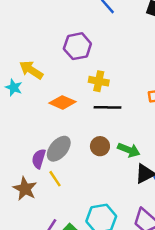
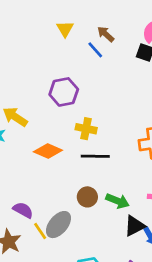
gray ellipse: (59, 149) -> (58, 225), moved
purple semicircle: (39, 159) -> (23, 210), turned 102

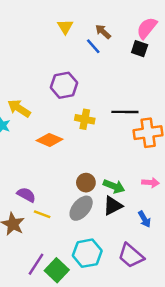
black line: (95, 156) -> (125, 112), moved
gray ellipse: (58, 225) -> (81, 208), moved
black triangle: (135, 226) -> (113, 206), moved
yellow line: (40, 231) -> (42, 214), turned -35

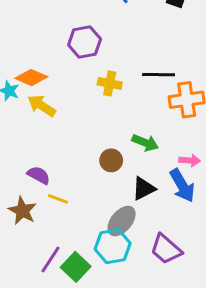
yellow arrow: (19, 108) -> (42, 106), moved
orange diamond: (49, 140) -> (31, 78), moved
green arrow: (114, 186) -> (145, 143), moved
gray ellipse: (81, 208) -> (122, 221), moved
blue arrow: (144, 219) -> (182, 186), moved, size x1.6

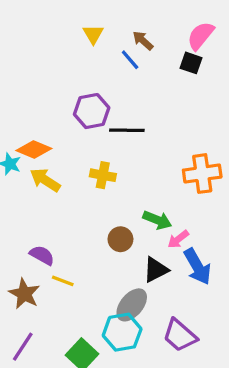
black line: (159, 75) -> (127, 130), moved
yellow cross: (110, 83) -> (103, 175), moved
pink arrow: (190, 160) -> (178, 239), moved, turned 138
purple line: (51, 260) -> (23, 347), moved

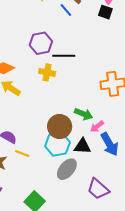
yellow cross: (103, 175) -> (47, 72), moved
brown circle: (120, 239) -> (60, 126), size x1.5
black triangle: (156, 270) -> (82, 146), turned 30
cyan hexagon: (122, 332) -> (57, 144), moved

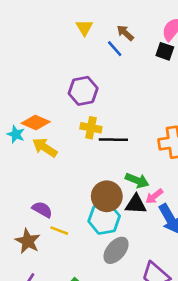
black line: (64, 56) -> (113, 140), moved
black triangle: (82, 146) -> (136, 204), moved

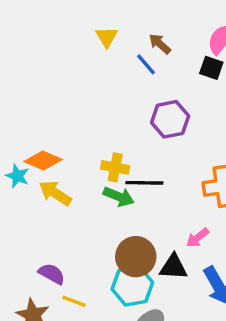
purple hexagon: (83, 91) -> (170, 119), moved
green arrow: (137, 180) -> (119, 197), moved
pink arrow: (154, 196) -> (198, 238), moved

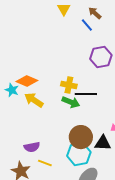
purple semicircle: (52, 274) -> (32, 147), turned 140

